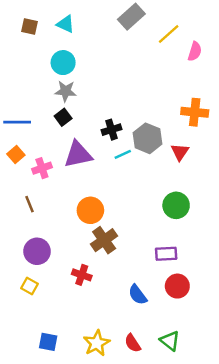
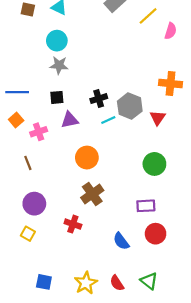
black square: (63, 117) -> (57, 97), moved, turned 32
purple triangle: (78, 154) -> (70, 120), size x0.7
orange circle: (90, 210) -> (87, 158), moved

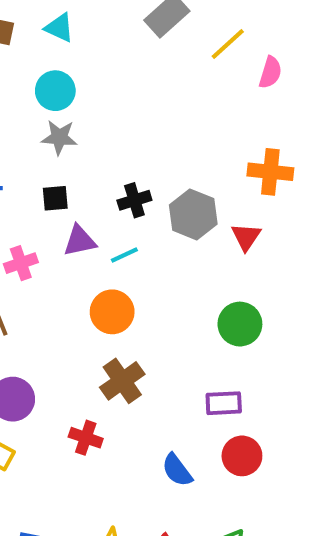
cyan line: (108, 120) -> (124, 255), moved

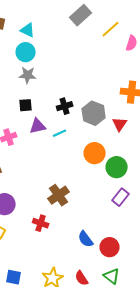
cyan triangle: (59, 28) -> (28, 30), moved
orange circle: (112, 312) -> (95, 153), moved
purple rectangle: (224, 403) -> (121, 197), moved, turned -48
red circle: (242, 456) -> (110, 247), moved

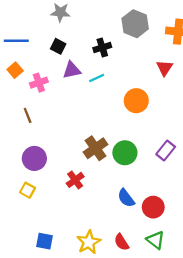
black square: (26, 105) -> (58, 46), turned 32
gray hexagon: (94, 113) -> (135, 24), moved
green circle: (117, 167) -> (125, 153), moved
red cross: (41, 223) -> (75, 180), turned 35

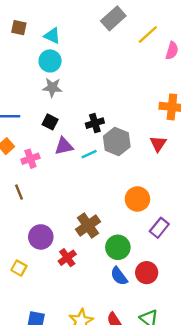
gray hexagon: (135, 24) -> (117, 141), moved
orange circle: (136, 101) -> (137, 199), moved
green circle: (125, 153) -> (118, 247), moved
purple circle: (34, 158) -> (41, 237), moved
red circle: (153, 207) -> (147, 273), moved

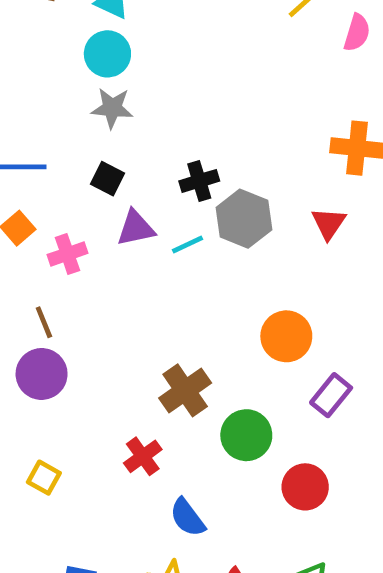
purple circle: (41, 237) -> (42, 374), moved
blue semicircle: (119, 276) -> (187, 518), moved

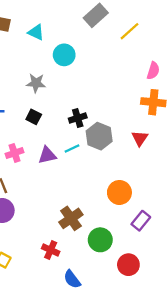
pink semicircle: (357, 33) -> (153, 71), moved
cyan circle: (107, 54) -> (64, 55), moved
purple triangle: (136, 228) -> (47, 155), moved
red cross: (143, 456) -> (51, 250), turned -30

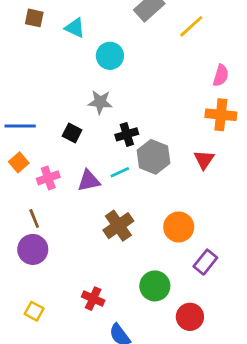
gray star: (36, 83) -> (100, 102), moved
brown cross: (71, 218) -> (118, 226), moved

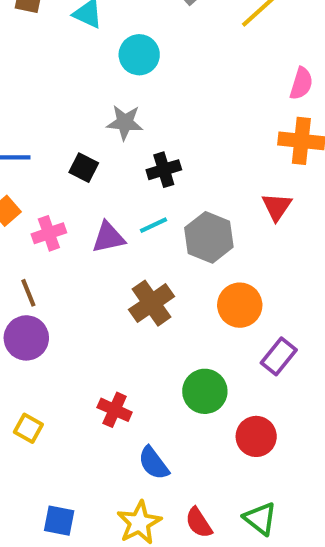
gray hexagon: (153, 157) -> (209, 237), moved

